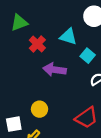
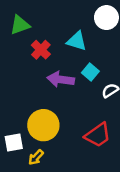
cyan square: (88, 56) -> (90, 72), moved
yellow circle: (39, 109) -> (43, 125), size x1.6

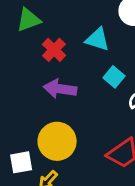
purple arrow: (61, 79) -> (60, 89), moved

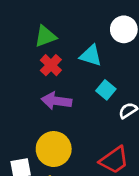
green triangle: (29, 20) -> (45, 36), moved

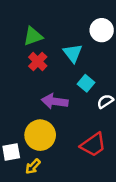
cyan triangle: (91, 55) -> (73, 53), turned 35
purple arrow: (56, 101) -> (55, 101), moved

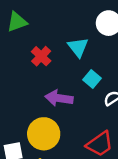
green triangle: (33, 36) -> (17, 22), moved

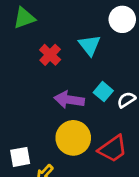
cyan square: (92, 79) -> (103, 92), moved
yellow circle: (44, 134) -> (73, 138), moved

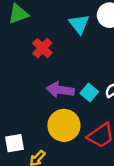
cyan triangle: (90, 45) -> (79, 24), moved
cyan square: (103, 92) -> (89, 92), moved

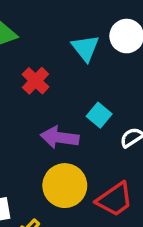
cyan square: (89, 92) -> (99, 115), moved

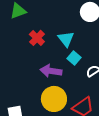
cyan triangle: (85, 48) -> (66, 39), moved

